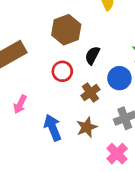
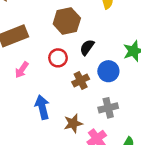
pink arrow: (20, 104) -> (22, 70), moved
brown star: (87, 127) -> (73, 123), moved

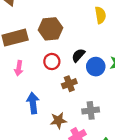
brown hexagon: (67, 21) -> (50, 29), moved
pink arrow: (22, 70) -> (19, 68), turned -32
blue circle: (108, 71) -> (96, 67), moved

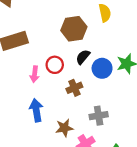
brown hexagon: (50, 29) -> (74, 29), moved
pink arrow: (19, 68) -> (35, 74), moved

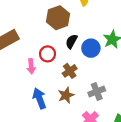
brown star: (64, 128) -> (66, 95), moved

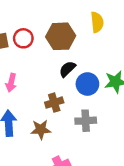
red circle: (48, 54) -> (23, 38), moved
gray cross: (97, 92) -> (86, 121), moved

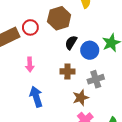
brown cross: (54, 103) -> (67, 71), turned 32
brown star: (41, 129) -> (81, 98), moved

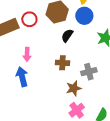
blue circle: (90, 50) -> (84, 16), moved
blue arrow: (36, 97) -> (22, 77), moved

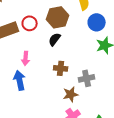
blue circle: (84, 16) -> (97, 22), moved
black semicircle: (67, 36) -> (55, 39), moved

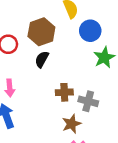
brown cross: (61, 68) -> (64, 92), moved
gray cross: (87, 78) -> (88, 101), turned 35

